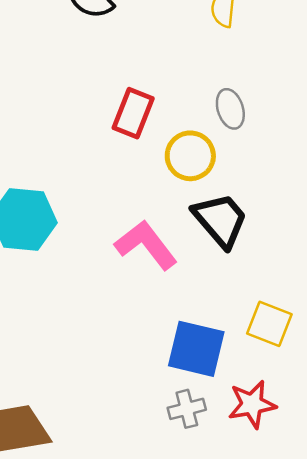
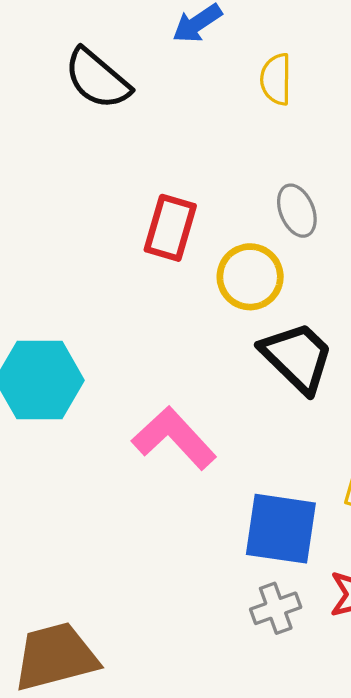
pink L-shape: (146, 245) -> (174, 438), moved

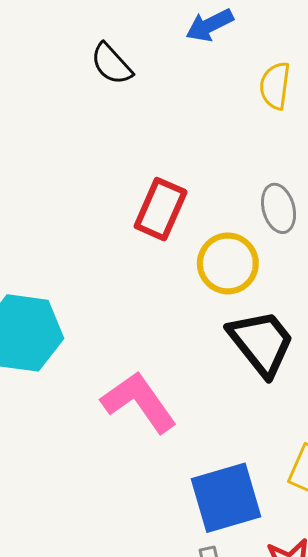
black semicircle: (97, 79) -> (112, 64), size x0.7
blue square: (281, 529) -> (226, 498), turned -32

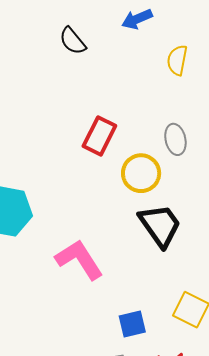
blue square: (226, 498) -> (132, 324), size x0.6

